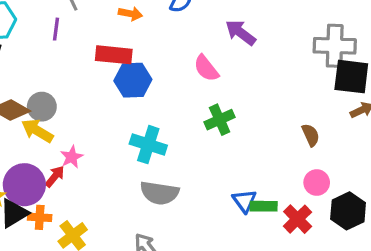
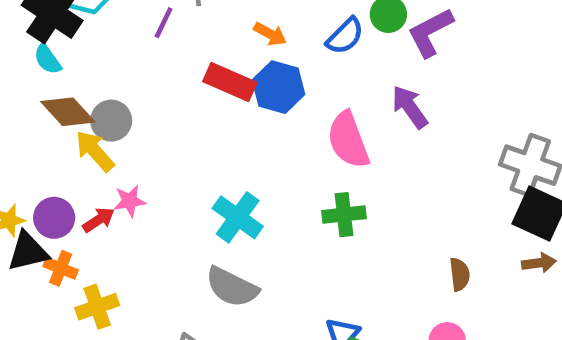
pink semicircle: (206, 68) -> (348, 140), size x1.4
blue hexagon: (133, 80) -> (279, 87), moved
purple circle: (24, 185) -> (54, 218), size x0.7

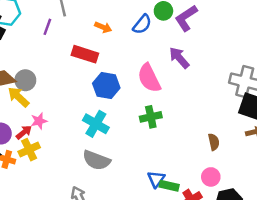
blue hexagon: (279, 87) -> (106, 86), moved
yellow cross: (97, 307) -> (29, 150), moved

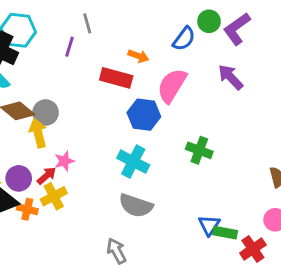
orange arrow: (103, 27) -> (138, 56), moved
pink semicircle: (149, 78) -> (172, 86), moved, turned 60
yellow arrow: (18, 97) -> (38, 133), turned 35
green cross: (151, 117) -> (199, 150), turned 35

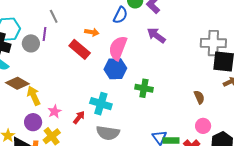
red rectangle: (116, 78) -> (80, 49), turned 35
gray circle: (46, 113) -> (31, 43), moved
blue hexagon: (144, 115) -> (115, 69), moved
red arrow: (47, 176) -> (79, 117), moved
purple circle: (19, 178) -> (33, 122), moved

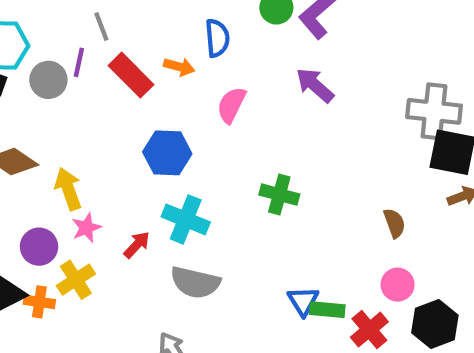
blue semicircle: (120, 15) -> (217, 38), moved, turned -36
pink semicircle: (118, 48) -> (231, 105), size x0.7
red rectangle: (80, 49) -> (131, 75), moved
blue hexagon: (115, 69) -> (167, 153), moved
yellow arrow: (34, 96) -> (68, 189), moved

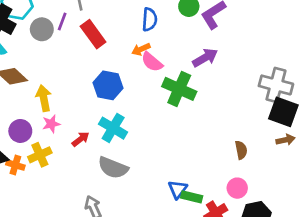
orange arrow: (179, 67) -> (141, 49), moved, turned 132
purple arrow: (315, 85) -> (205, 58), turned 100
pink semicircle: (231, 105) -> (152, 62), turned -85
green cross: (279, 195) -> (179, 89), moved, size x1.4

